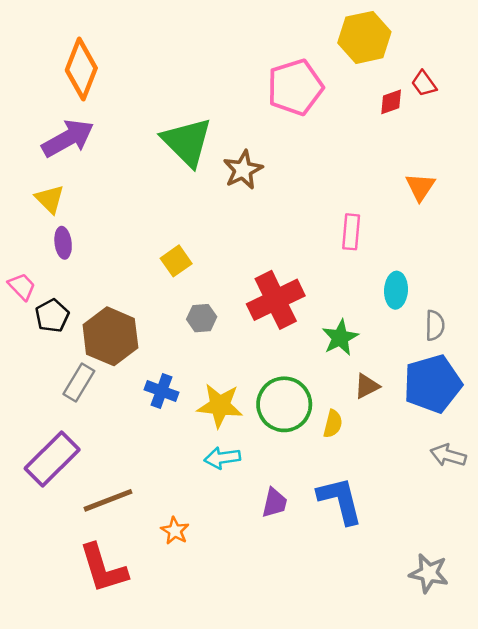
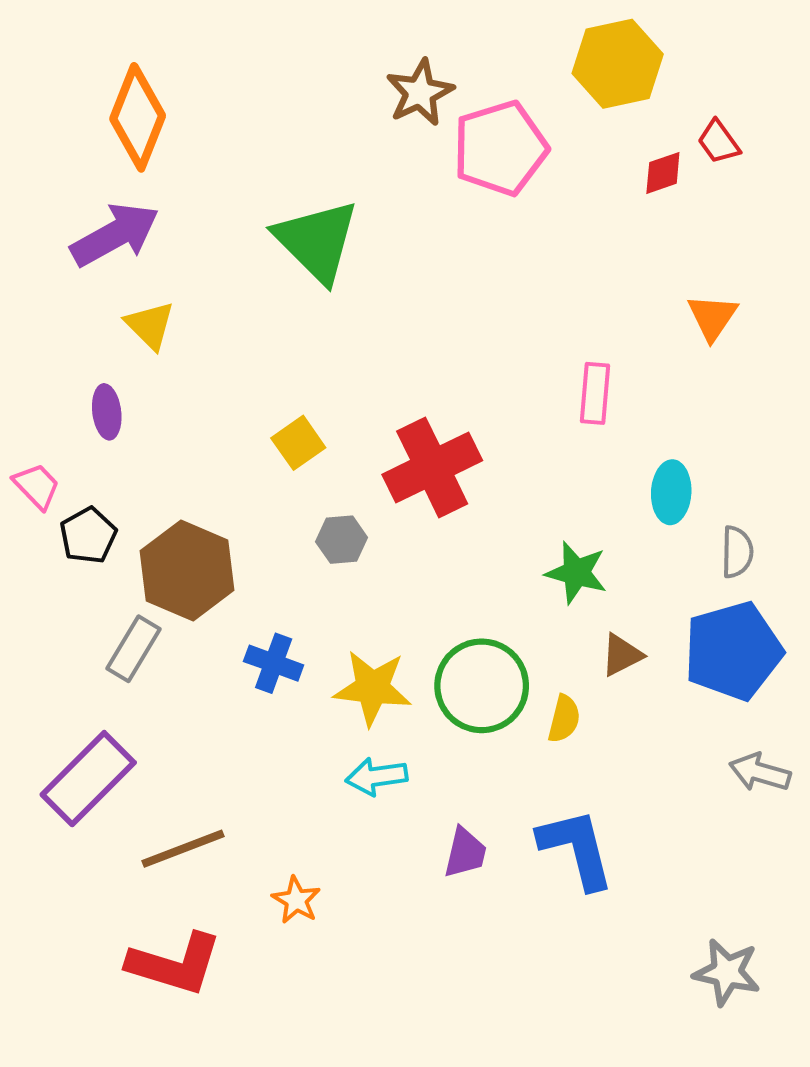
brown star: (243, 170) -> (420, 93), moved
yellow triangle: (50, 199) -> (150, 325), moved
red cross: (276, 300) -> (432, 467), moved
green star: (340, 338) -> (576, 573), turned -30
red L-shape: (103, 568) -> (175, 964), turned -56

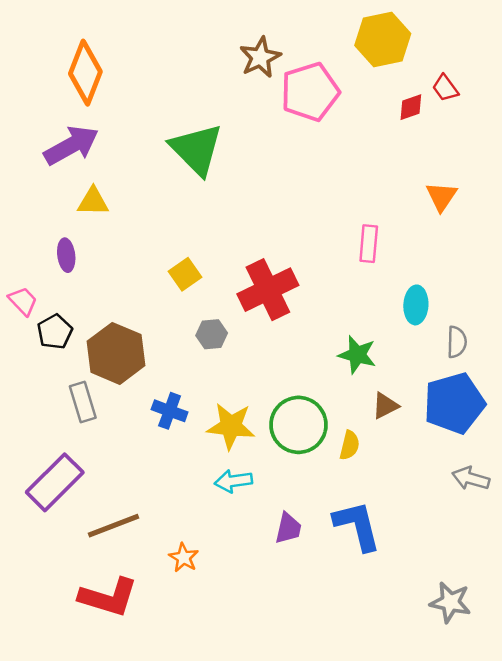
yellow triangle: (150, 325) -> (93, 202), turned -44
gray rectangle: (133, 649) -> (83, 402), turned -48

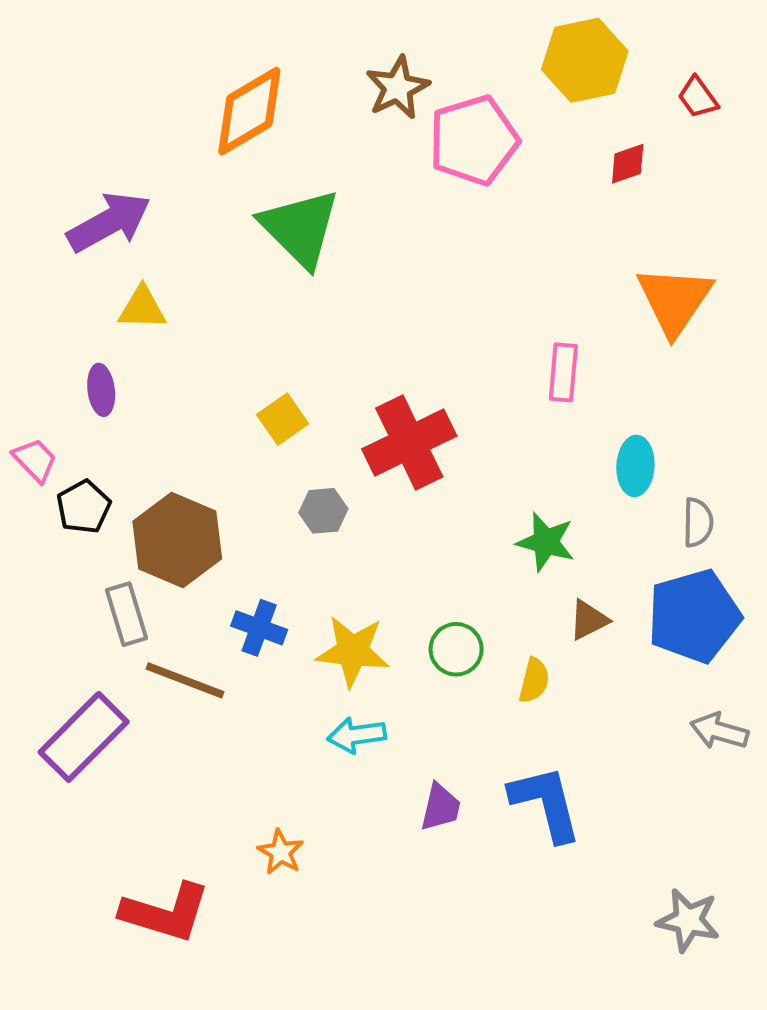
orange diamond: (85, 73) -> (249, 111), moved, turned 38
red trapezoid: (445, 88) -> (698, 97), moved
orange triangle: (441, 196) -> (674, 300), size x1.6
green circle: (298, 425) -> (456, 649), size x0.6
brown line: (113, 526) -> (185, 680), moved, turned 42

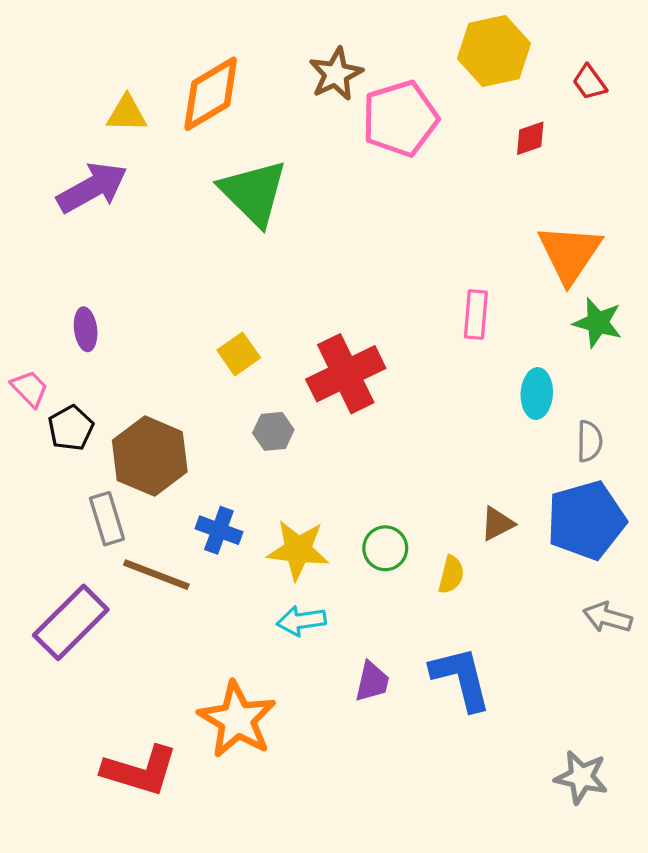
yellow triangle: (142, 308) -> (127, 114), moved
green star: (546, 542) -> (598, 323), moved
orange star: (281, 852) -> (237, 720), size x2.0

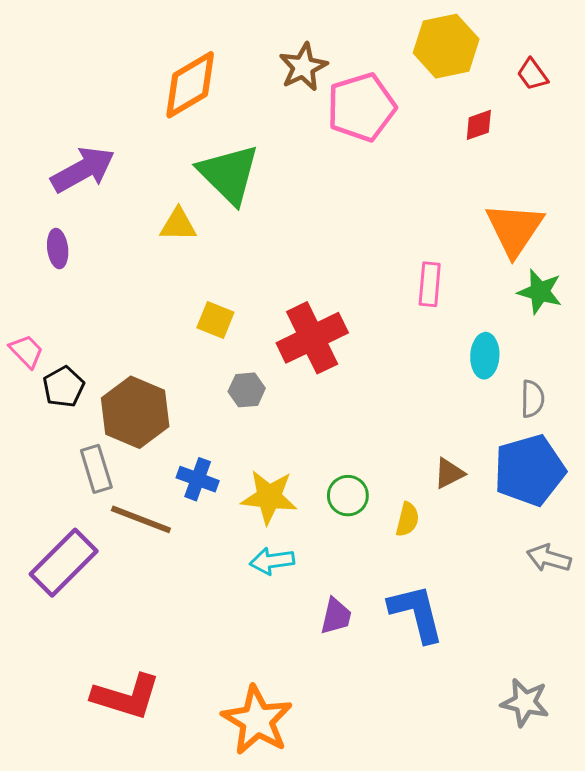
yellow triangle: (127, 114) -> (178, 225), moved
purple ellipse: (86, 329) -> (58, 249), moved
yellow square: (239, 354) -> (215, 320), turned -33
orange star: (237, 720) -> (257, 720), moved

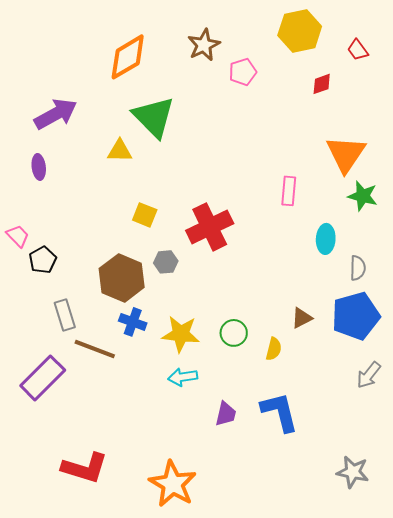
pink pentagon: (361, 107) -> (243, 72), size x0.6
brown hexagon: (135, 412) -> (122, 278), moved
gray arrow: (549, 558) -> (369, 375), turned -68

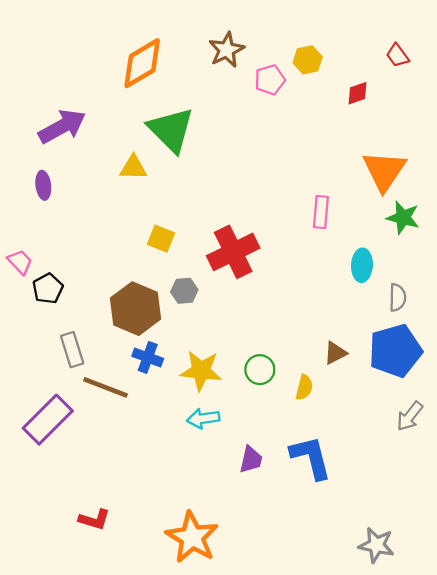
yellow hexagon: (300, 31) -> (308, 60), moved, size x0.6
red L-shape: (85, 468) -> (94, 520), size x0.6
gray star: (353, 472) -> (376, 545), moved

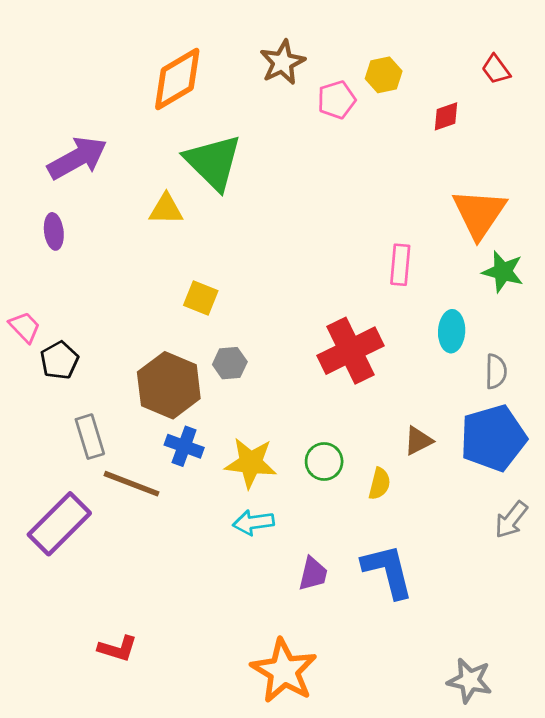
red cross: (233, 252) -> (350, 351), moved
orange star: (192, 537) -> (284, 671), moved

